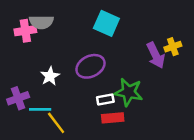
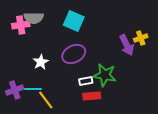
cyan square: (106, 23) -> (74, 21), moved
purple cross: (18, 98) -> (15, 90), moved

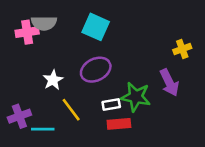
purple arrow: (127, 45) -> (169, 83), moved
cyan line: (33, 89) -> (43, 129), moved
yellow line: (46, 100) -> (71, 110), moved

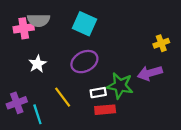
white star: (53, 80) -> (37, 64), moved
purple arrow: (169, 83) -> (150, 73), turned 100
cyan line: (43, 129) -> (37, 114), turned 72

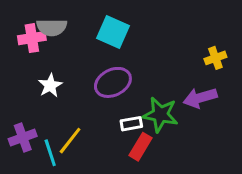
yellow line: (63, 97) -> (70, 141), moved, turned 75
red rectangle: (105, 110) -> (140, 147), turned -54

